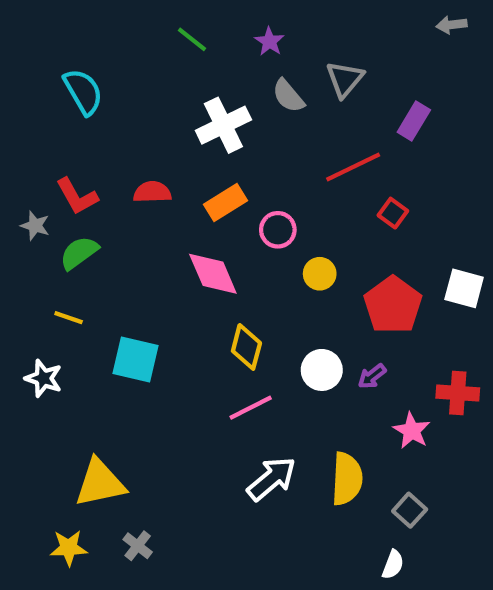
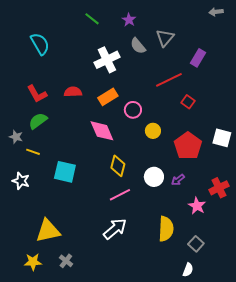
gray star: (35, 226) -> (16, 137), moved
red cross: (458, 393) -> (219, 188), turned -30
white arrow: (272, 479) -> (115, 229), moved

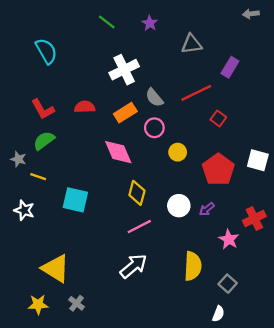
gray triangle: (165, 38) -> (192, 44), turned 42
gray semicircle: (138, 46) -> (154, 98), moved
yellow triangle: (48, 231) -> (56, 268), turned 44

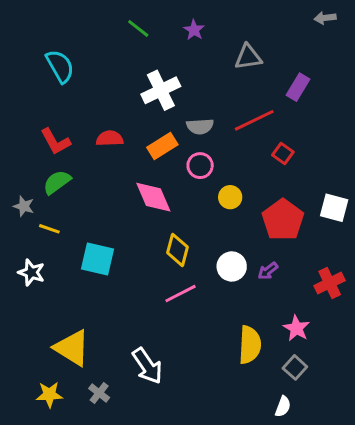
gray semicircle: (154, 98) -> (200, 126), turned -54
pink star: (229, 239) -> (296, 328), moved
white arrow: (133, 266) -> (147, 366), moved, turned 96

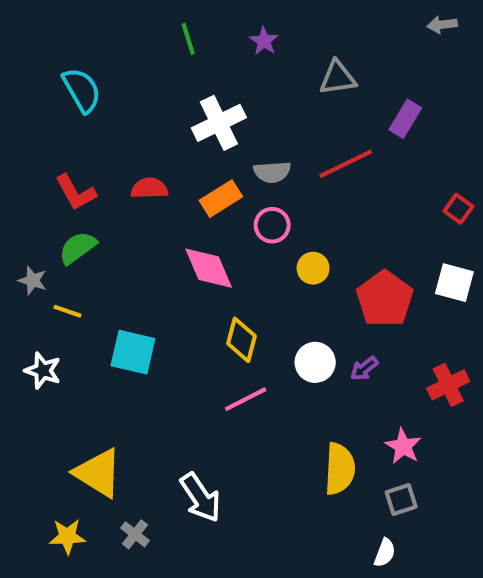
green line: (138, 28) -> (188, 39), turned 35
red square: (283, 153) -> (458, 209), moved
gray square: (295, 367) -> (401, 500), turned 30

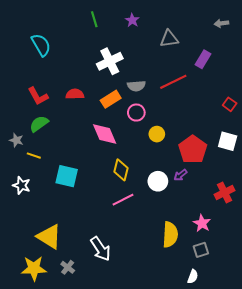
gray arrow: (442, 25) -> (221, 23), moved
purple arrow: (364, 368) -> (180, 175), moved
yellow star: (67, 536) -> (34, 268), size x1.4

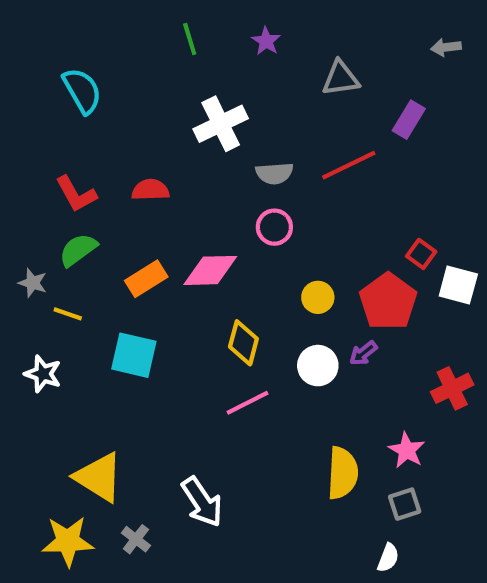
orange rectangle: (111, 99) -> (146, 279), moved
red square: (230, 104) -> (421, 254), moved
pink diamond: (105, 134) -> (210, 270), turned -68
yellow circle: (157, 134) -> (318, 297), moved

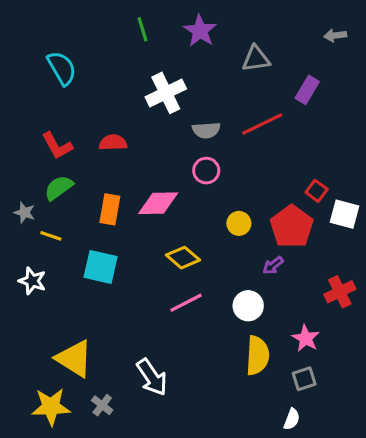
purple star: (266, 41) -> (200, 31), size x1.5
orange rectangle: (146, 279) -> (110, 209), turned -48
yellow diamond: (243, 343) -> (183, 258), turned -64
white circle: (318, 366) -> (248, 306), moved

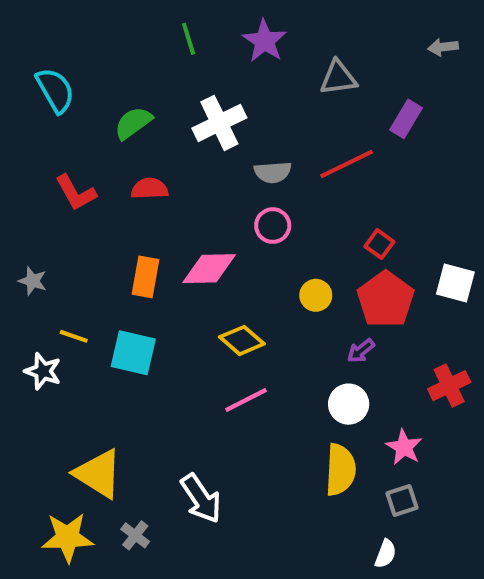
cyan semicircle: (62, 68) -> (55, 90), moved
green semicircle: (59, 188) -> (133, 123), moved
red square: (317, 191) -> (379, 244), moved
yellow line: (51, 236) -> (74, 336), moved
white circle: (248, 306) -> (349, 404), moved

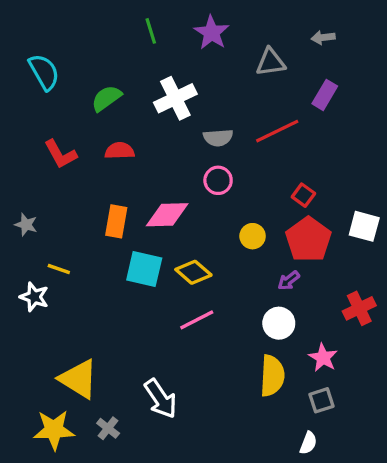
gray arrow: (443, 47) -> (323, 38), moved
cyan square: (133, 353) -> (144, 269), moved

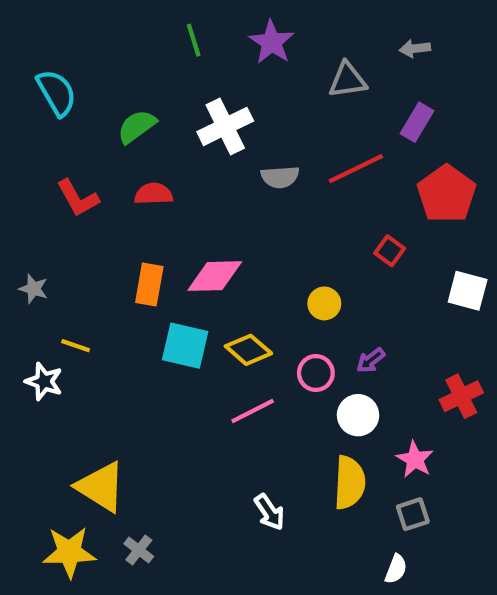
pink circle: (218, 180) -> (316, 373), moved
red pentagon: (308, 239) -> (447, 194), moved
white arrow: (161, 399) -> (269, 512), moved, size x0.7

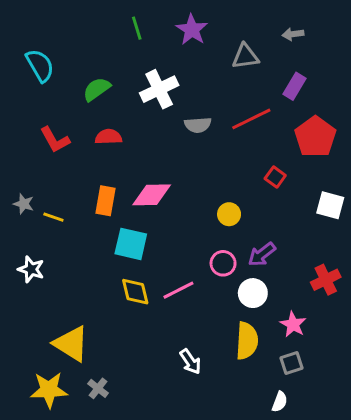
yellow line: (76, 346) -> (53, 217), moved
yellow diamond: (248, 350) -> (135, 292), moved, turned 36
purple arrow: (371, 360) -> (262, 254), size x1.4

